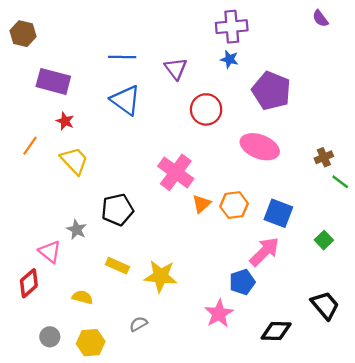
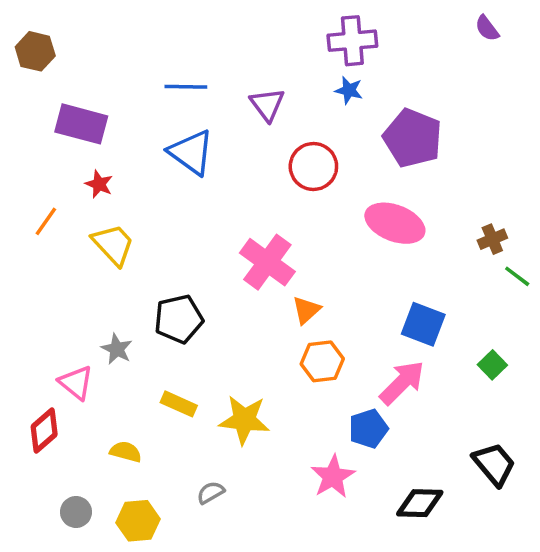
orange hexagon: (234, 205) -> (322, 361), moved

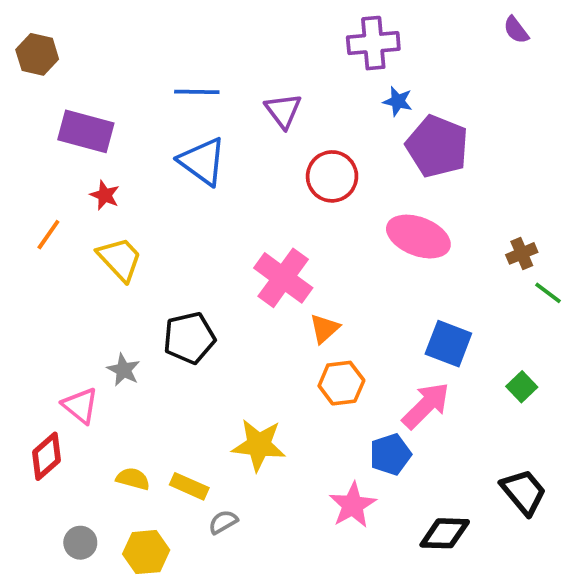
blue star: (349, 90) -> (398, 101), moved
yellow rectangle: (179, 404) -> (189, 486), moved

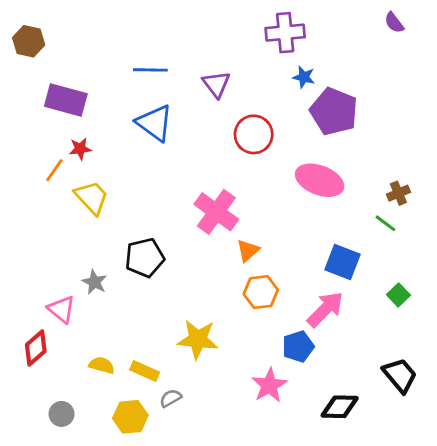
red star: (105, 195) -> (80, 149), turned -30
orange line: (48, 235) -> (54, 170), moved
green line: (548, 293) -> (386, 223), moved
yellow hexagon: (146, 552) -> (130, 417), moved

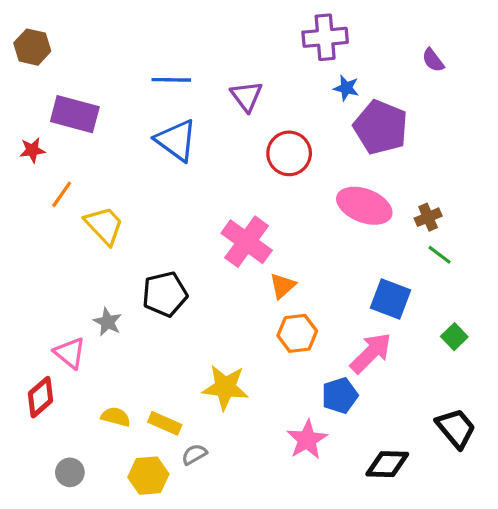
purple semicircle: (394, 23) -> (433, 60), moved
red star: (80, 149) -> (32, 150), moved
brown cross: (398, 193) -> (428, 217), moved

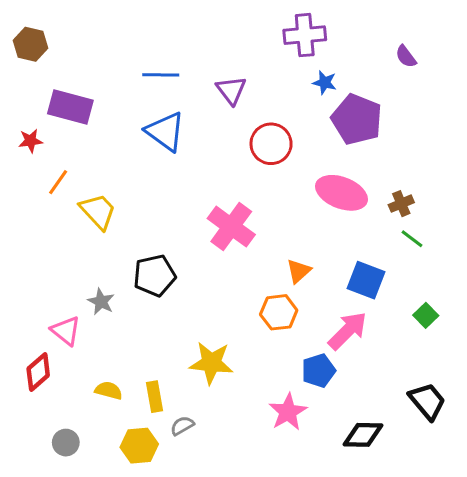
orange triangle: (283, 286) -> (299, 271), moved
yellow rectangle: (165, 423) -> (155, 397), turned 56

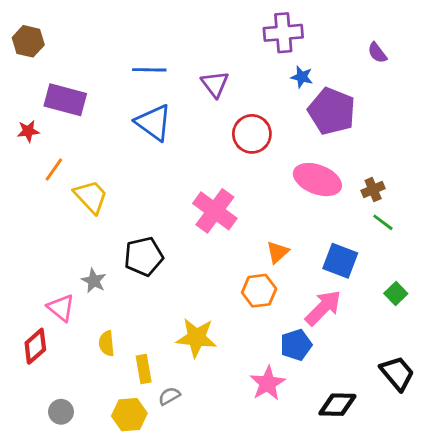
yellow semicircle: (109, 390) -> (107, 343), moved, turned -110

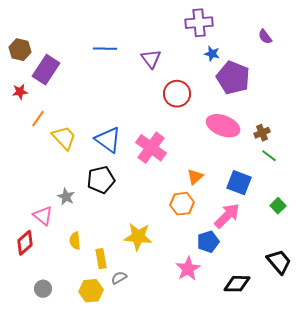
brown hexagon: (28, 41) -> (20, 50), moved
purple rectangle: (65, 100) -> (46, 70), turned -72
blue triangle: (154, 123) -> (108, 140), moved

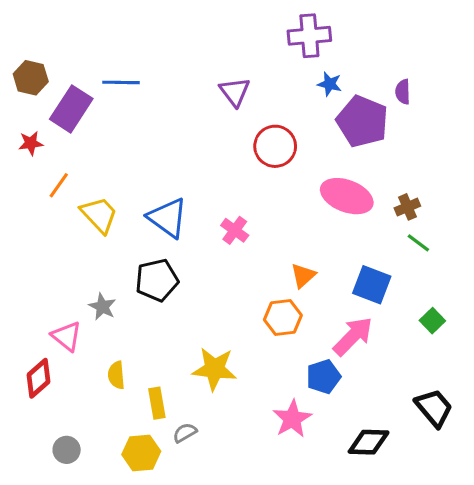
purple semicircle: (265, 37) -> (403, 92), moved, turned 35
blue line: (105, 49) -> (121, 82), moved
pink cross: (151, 148) -> (235, 230), size x0.6

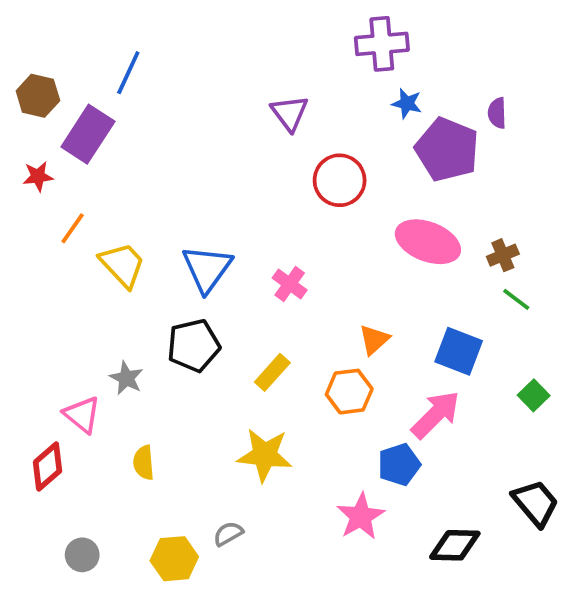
blue line: (121, 82) -> (128, 73), moved, turned -66
blue triangle: (168, 218) -> (207, 269), turned 30
yellow rectangle: (157, 403) -> (272, 372), moved, turned 52

